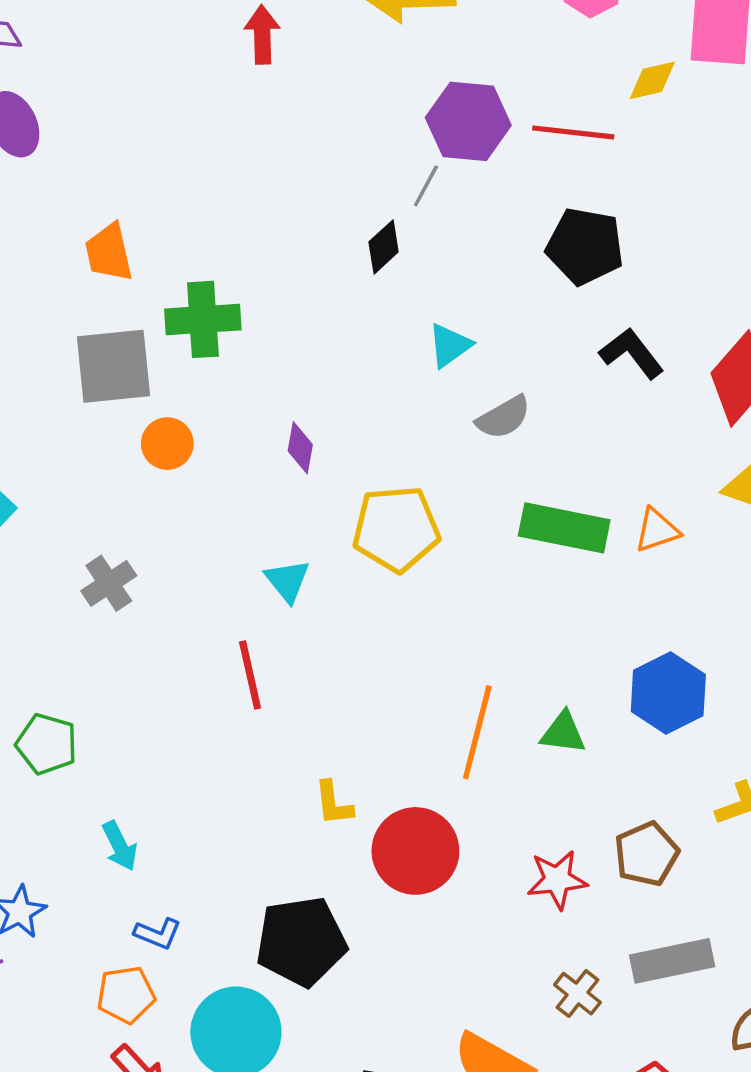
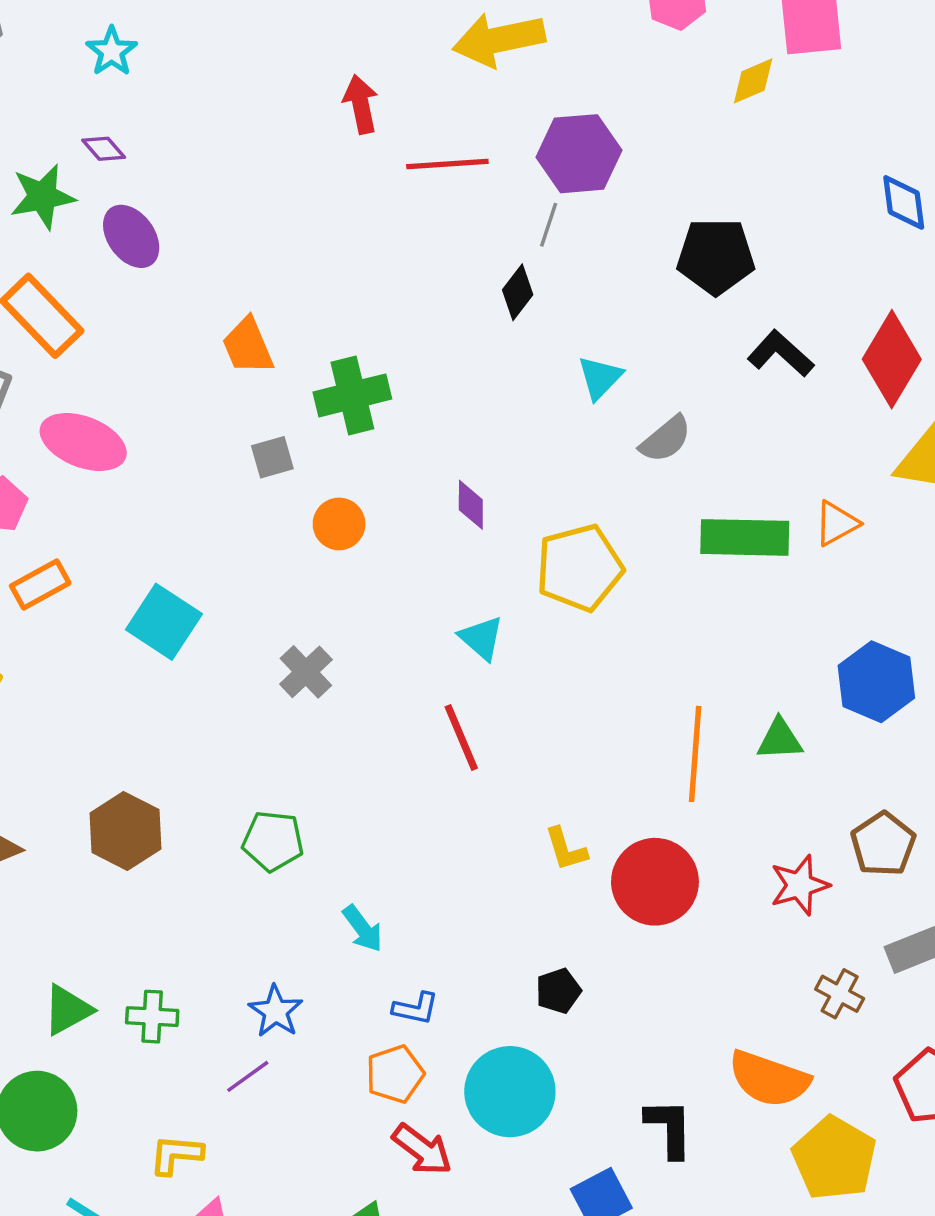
red line: (573, 132) -> (447, 164), moved
gray square: (113, 366) -> (272, 457), size x0.5
black pentagon: (301, 941) -> (558, 991), size x0.5

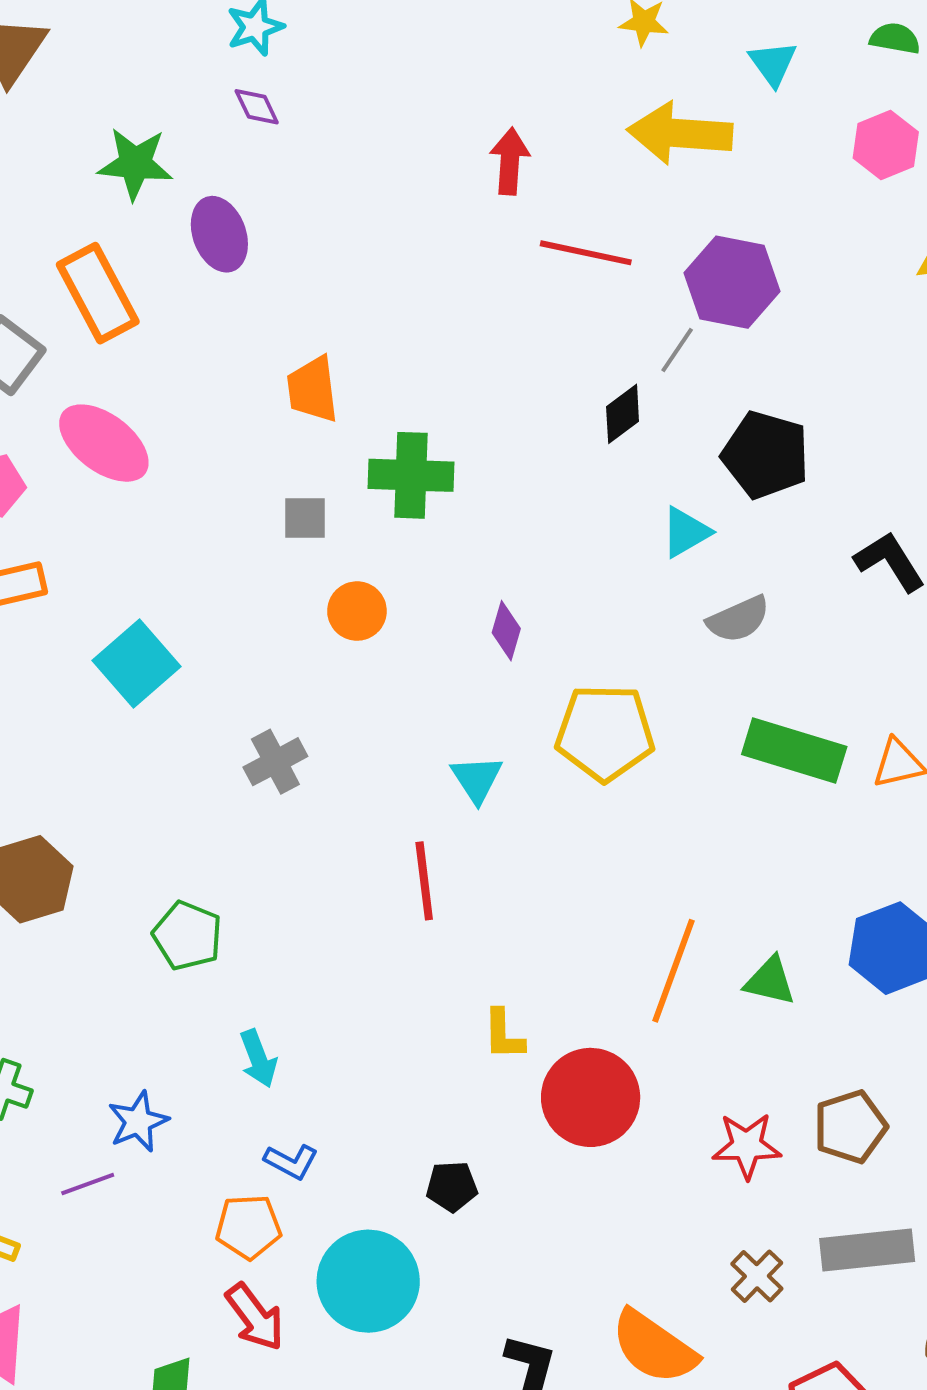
purple diamond: (104, 149) -> (257, 107), moved
black pentagon: (716, 256) -> (766, 455), moved

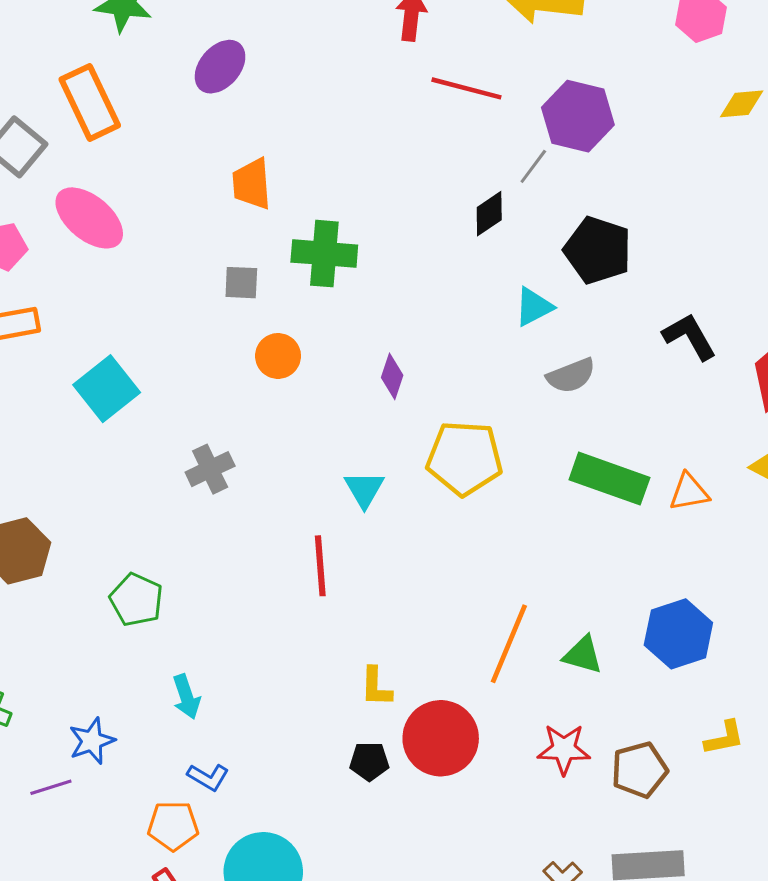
purple ellipse: (219, 234) -> (220, 67), moved, turned 58
red star: (747, 1146) -> (564, 749), moved
black pentagon: (452, 1186) -> (369, 761), moved

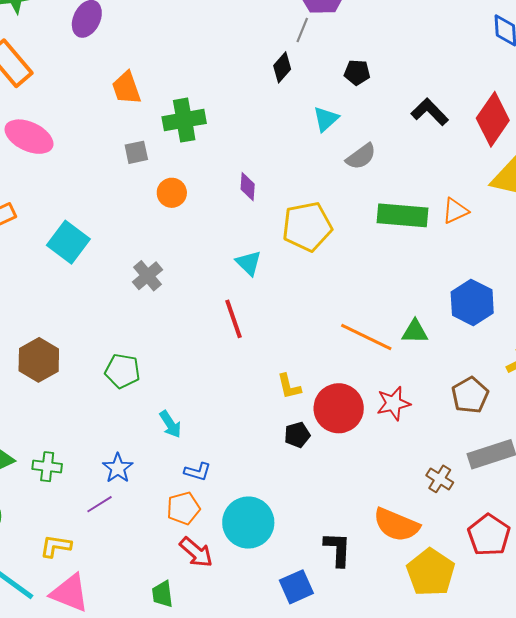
black pentagon: (598, 250) -> (357, 72), size x0.6
orange line: (509, 644) -> (366, 337), turned -72
red star: (564, 749) -> (393, 403), moved

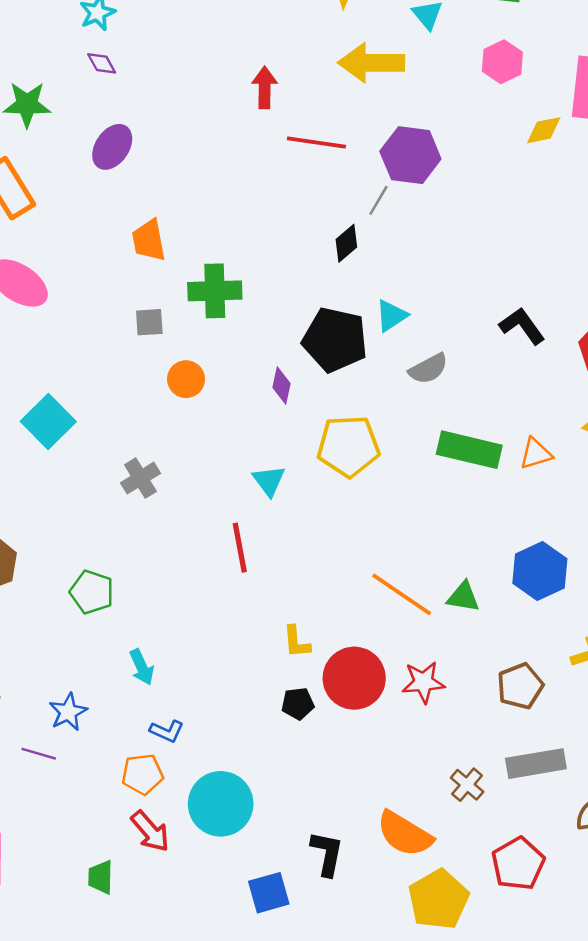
black pentagon: (357, 72) -> (335, 340), moved, size x2.0
purple line: (99, 504) -> (39, 754), turned 40

